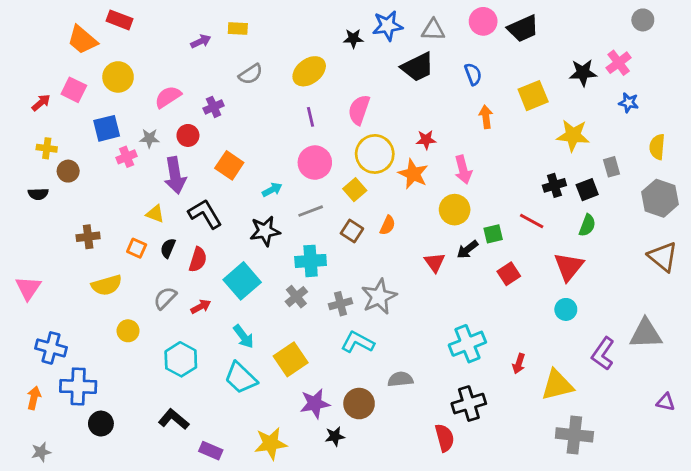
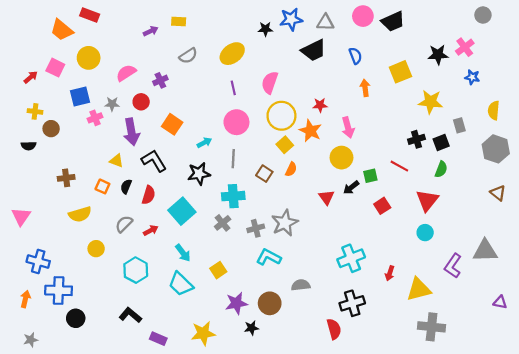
yellow square: (355, 190) -> (285, 145), moved
gray line: (311, 211) -> (233, 159), turned -66
brown triangle: (663, 257) -> (498, 193), size x0.7
yellow square: (291, 359) -> (218, 270), size x0.7

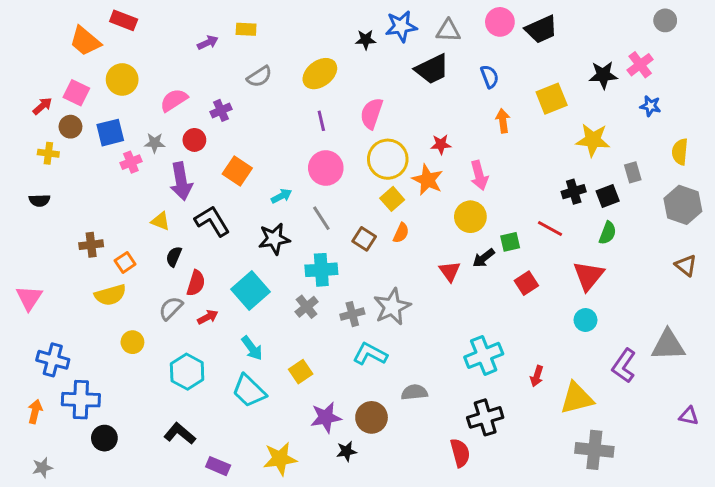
brown circle: (51, 129) -> (70, 127), moved
gray line: (233, 159) -> (321, 218), turned -36
orange square: (102, 186) -> (125, 262), moved, turned 32
red semicircle: (149, 195) -> (196, 283), moved

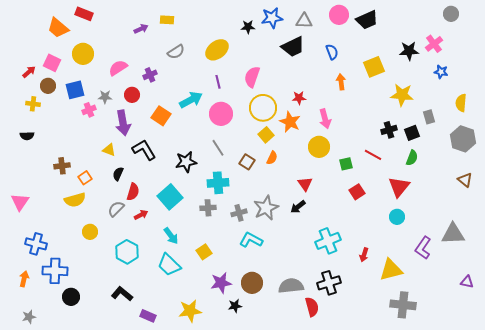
cyan arrow: (282, 196) -> (191, 100), moved, size x1.6
black arrow: (484, 258) -> (298, 207), moved
gray cross: (307, 307) -> (208, 208), turned 35
gray semicircle: (414, 392) -> (291, 286), moved, size x1.4

